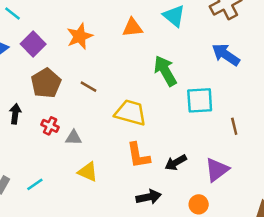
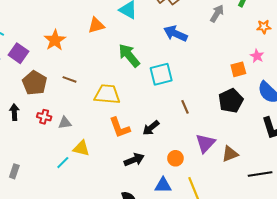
brown line: (234, 126) -> (185, 107), moved
purple triangle: (217, 170) -> (205, 143), moved
cyan line: (35, 184) -> (63, 163), moved

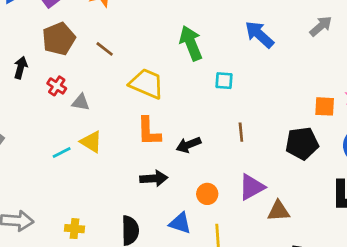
cyan square: (161, 74) -> (224, 81), size x0.6

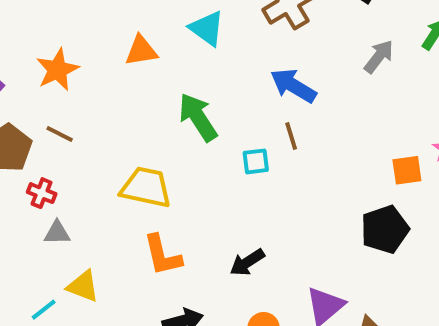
brown line: (105, 49) -> (60, 134), moved
red cross: (57, 86) -> (42, 193), moved
brown line: (241, 132) -> (291, 136), moved
black arrow: (189, 145) -> (247, 262), moved

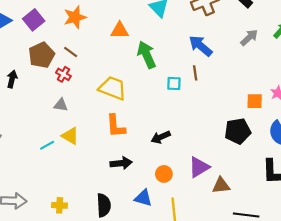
orange triangle: (141, 51) -> (120, 30), moved
red cross: (42, 193) -> (63, 74), moved

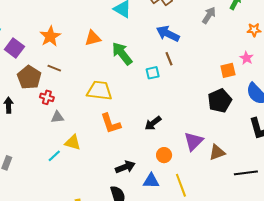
red cross: (63, 74) -> (47, 97), moved
black arrow: (121, 163) -> (125, 167), moved

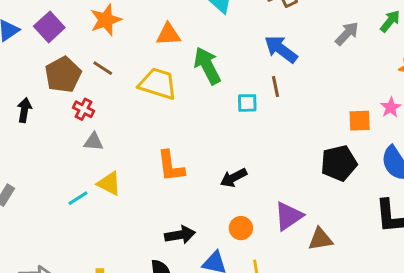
yellow trapezoid: (99, 91) -> (158, 84), moved

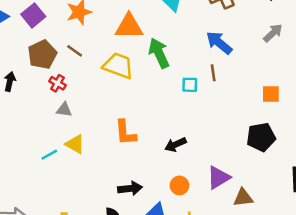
orange triangle: (168, 34) -> (129, 26), size x1.4
orange square: (360, 121) -> (271, 94), moved

